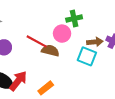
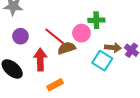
brown semicircle: (50, 51) -> (67, 48), turned -42
red arrow: (18, 81) -> (40, 60), moved, turned -50

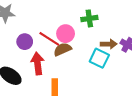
pink circle: (81, 33) -> (66, 34), moved
purple circle: (20, 36) -> (25, 42), moved
orange rectangle: (55, 85) -> (55, 87), turned -56

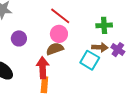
green cross: (89, 18) -> (104, 25), moved
red line: (49, 39) -> (60, 16), moved
red arrow: (38, 64) -> (43, 68), moved

